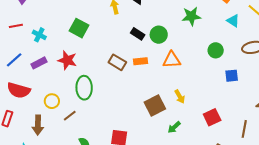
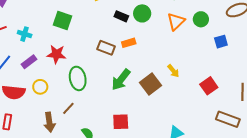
orange triangle: (172, 60) -> (176, 21), moved, turned -30
yellow circle: (52, 101) -> (40, 87), moved
brown arrow: (38, 125) -> (49, 122), moved
green arrow: (174, 127) -> (121, 80), moved, size x1.6

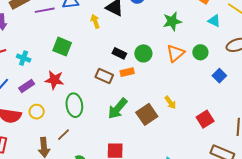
green circle: (142, 13) -> (143, 53), moved
black rectangle: (121, 16) -> (119, 53), moved
blue square: (221, 42) -> (219, 76), turned -32

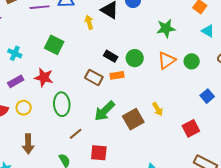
blue square: (219, 76) -> (207, 96), moved
brown line: (63, 135) -> (76, 134), moved

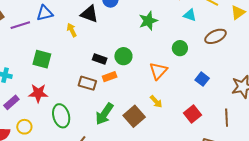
orange triangle: (167, 60) -> (158, 71), moved

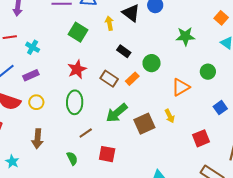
green square: (42, 59) -> (78, 32), moved
black rectangle: (100, 59) -> (124, 51), moved
orange rectangle: (110, 77) -> (132, 79), turned -40
red star: (38, 93) -> (77, 69), moved, turned 30

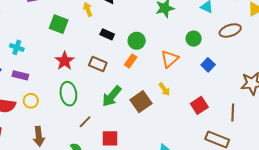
purple rectangle: (31, 75) -> (20, 75), turned 49
orange rectangle: (132, 79) -> (131, 61), moved
blue square: (220, 108) -> (208, 65), moved

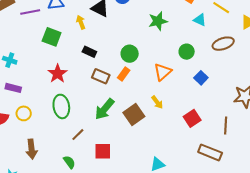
black rectangle: (107, 34) -> (89, 52), moved
brown rectangle: (98, 64) -> (101, 76), moved

